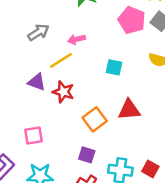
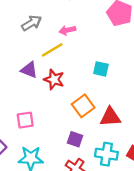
cyan square: (114, 67) -> (101, 69), moved
red triangle: (129, 110) -> (110, 117), moved

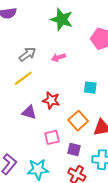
yellow line: (52, 50) -> (23, 78), moved
purple triangle: (29, 70) -> (29, 112), moved
pink square: (25, 120) -> (52, 137), moved

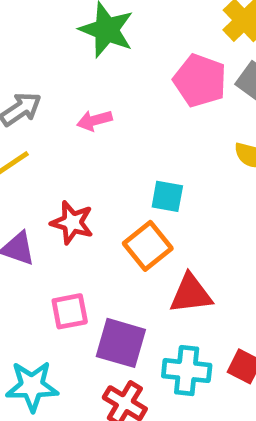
orange square: (78, 121) -> (148, 246), moved
purple square: (74, 149) -> (121, 343), size x1.5

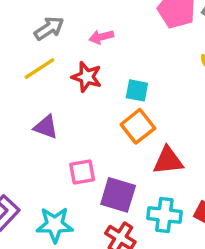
cyan square: (167, 196) -> (137, 90), moved
red star: (72, 223) -> (87, 77), moved

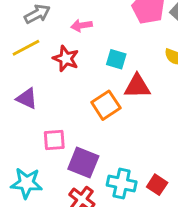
cyan square: (137, 90) -> (116, 59), moved
red triangle: (168, 161) -> (137, 86), moved

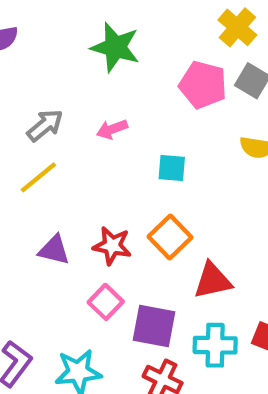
red star: (66, 59) -> (112, 246), moved
red triangle: (137, 86) -> (213, 281), moved
pink square: (54, 140) -> (106, 302), turned -30

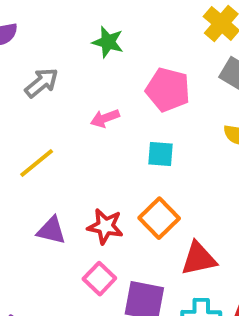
green star: (115, 47) -> (108, 42), size x0.7
pink pentagon: (203, 85) -> (168, 90), moved
gray arrow: (45, 125) -> (41, 83), moved

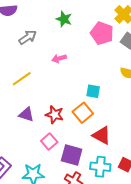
pink pentagon: (168, 90) -> (102, 33), moved
cyan square: (160, 154) -> (93, 91), moved
red triangle: (199, 259) -> (102, 135), turned 36

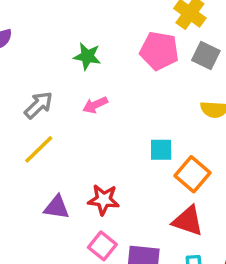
green star: (64, 19) -> (87, 56), moved
gray arrow: (28, 37) -> (38, 105), moved
orange square: (83, 113) -> (193, 174), moved

